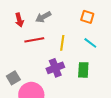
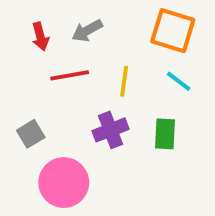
orange square: (87, 17) -> (173, 31), size x1.6
gray square: (13, 78) -> (31, 134), moved

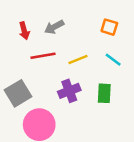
orange square: (173, 31) -> (109, 27), size x0.6
yellow line: (124, 81) -> (78, 60), turned 60
gray square: (31, 134) -> (18, 93), size x1.5

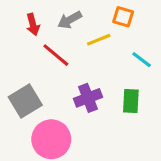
orange square: (109, 27) -> (123, 17), moved
red line: (43, 56) -> (56, 55), turned 50
yellow line: (78, 60) -> (99, 40), moved

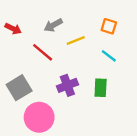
orange square: (123, 17) -> (109, 26), moved
red arrow: (33, 24) -> (13, 29), moved, turned -49

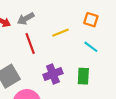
gray arrow: (53, 25) -> (26, 19), moved
red line: (43, 52) -> (30, 44), turned 30

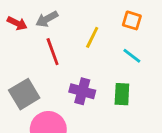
yellow line: (61, 33) -> (92, 37), turned -42
purple cross: (53, 74) -> (82, 91), turned 36

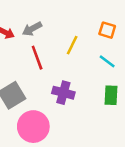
green rectangle: (122, 94) -> (111, 95), moved

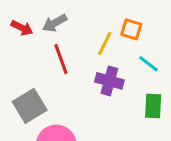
orange square: (107, 30) -> (131, 29), moved
purple cross: (63, 93) -> (109, 81), moved

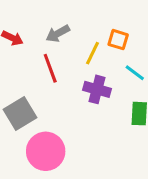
gray arrow: (55, 23) -> (58, 34), moved

